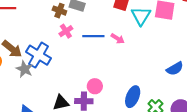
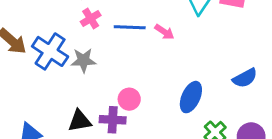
gray star: (24, 69) -> (83, 60), moved, turned -30
blue ellipse: (133, 97) -> (191, 97), moved

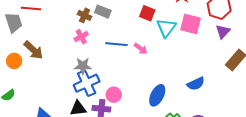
pink cross: (91, 19) -> (81, 37), moved
blue cross: (50, 51) -> (87, 83), moved, turned 30

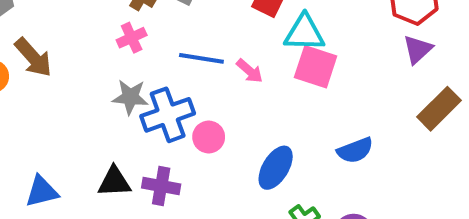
pink square: (191, 24) -> (316, 67), moved
cyan triangle: (166, 28) -> (304, 33), turned 50
blue cross: (87, 83) -> (168, 115), moved
pink circle: (114, 95) -> (209, 137), moved

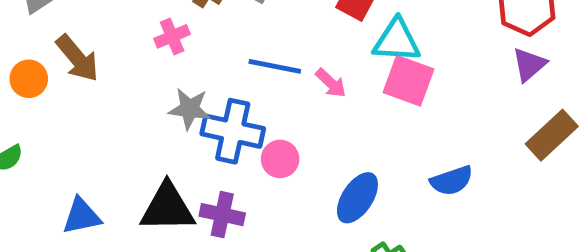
pink cross: (132, 38) -> (172, 36), moved
blue cross: (168, 115) -> (233, 131), turned 30
black triangle: (114, 182) -> (167, 208), size x1.4

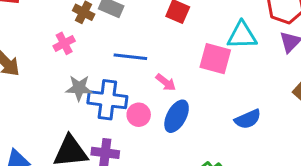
cyan triangle: (397, 41) -> (242, 35), moved
pink arrow: (331, 83) -> (166, 82), moved
blue ellipse: (357, 198) -> (177, 116), moved

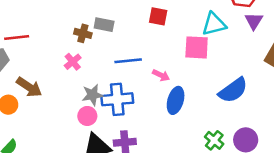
pink circle: (139, 115) -> (87, 116), moved
blue semicircle: (248, 119) -> (233, 90), size x1.4

